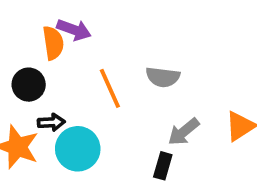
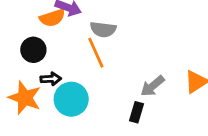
orange semicircle: (53, 43) -> (52, 18), turned 80
gray semicircle: (163, 77) -> (103, 29), moved

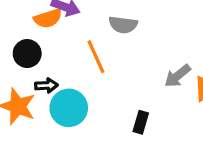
gray semicircle: (103, 29) -> (123, 25), moved
gray arrow: (152, 86) -> (177, 76), moved

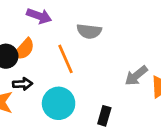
orange semicircle: (48, 18) -> (24, 49), moved, turned -30
cyan circle: (69, 108) -> (59, 103), moved

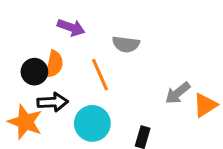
orange semicircle: (24, 49) -> (54, 64), turned -30
black arrow: (23, 84) -> (53, 102), size x1.4

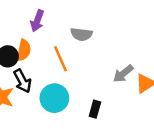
purple arrow: (71, 27) -> (37, 21), turned 90
black arrow: (53, 102) -> (22, 81), turned 65

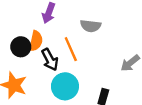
black arrow: (22, 81) -> (50, 60), moved

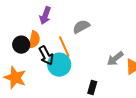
gray semicircle: (91, 26) -> (81, 27), turned 144
cyan circle: (65, 86) -> (59, 65), moved

